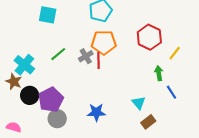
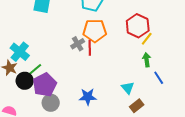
yellow line: (175, 53) -> (147, 39), moved
green line: (58, 54) -> (35, 70), moved

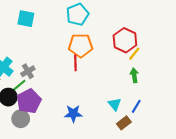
gray cross: (78, 44) -> (28, 71), moved
blue line: (159, 78) -> (136, 106), moved, turned 64
gray circle: (51, 103) -> (21, 119), moved

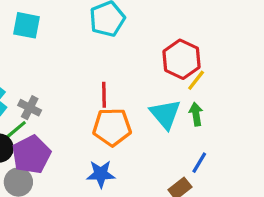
orange pentagon: (81, 45) -> (112, 127), moved
gray cross: (28, 71) -> (30, 108), turned -32
cyan triangle: (115, 104) -> (165, 114), moved, size x1.5

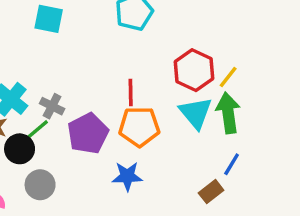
red hexagon: (182, 59) -> (194, 70), moved
green arrow: (196, 114) -> (228, 113), size x1.6
purple pentagon: (31, 155) -> (88, 133), moved

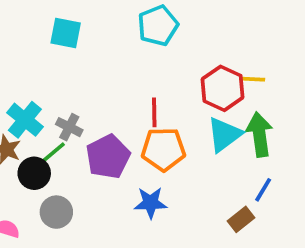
yellow line: (228, 77) -> (252, 79), moved, turned 55
cyan triangle: (196, 113) -> (224, 134), turned 33

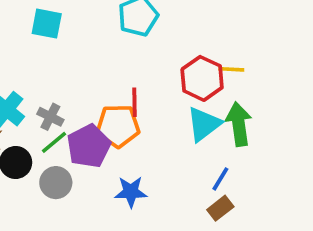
orange pentagon: (163, 149) -> (118, 126), moved
green line: (53, 153) -> (54, 142), moved
blue line: (263, 190) -> (220, 179), moved
gray circle: (56, 212) -> (56, 183), moved

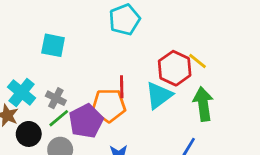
cyan square: (47, 24) -> (53, 45), moved
yellow line: (231, 69) -> (197, 61), turned 36
cyan triangle: (204, 124) -> (159, 95), moved

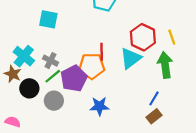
yellow line: (197, 61) -> (172, 37), moved, turned 32

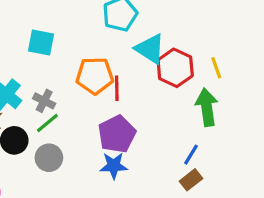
cyan triangle: (131, 58) -> (150, 49), moved, turned -50
orange pentagon: (92, 66) -> (95, 76), moved
purple pentagon: (74, 78) -> (117, 134), moved

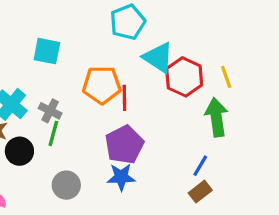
green line: (47, 123) -> (53, 133), turned -35
gray circle: (49, 158) -> (66, 185), moved

